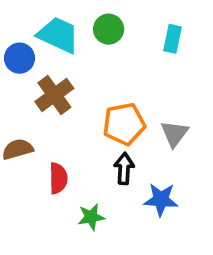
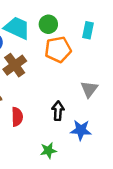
orange pentagon: (124, 124) -> (58, 49), moved
green star: (91, 217) -> (48, 150), moved

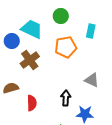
green circle: (48, 24) -> (61, 16), moved
gray triangle: (89, 89) -> (92, 80), turned -42

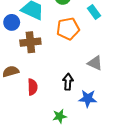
cyan rectangle: (91, 31) -> (94, 12), turned -48
brown cross: (30, 60) -> (30, 42), turned 30

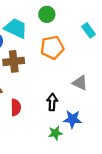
cyan rectangle: (94, 12) -> (89, 30), moved
green star: (60, 116) -> (55, 133), moved

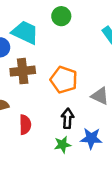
orange pentagon: (52, 47) -> (64, 80), moved, turned 30
green star: (55, 133) -> (63, 145), moved

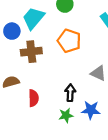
cyan trapezoid: (25, 32) -> (34, 18), turned -75
orange pentagon: (64, 80) -> (69, 41), moved

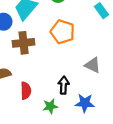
green star: (66, 115) -> (50, 106), moved

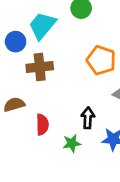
orange pentagon: (62, 32) -> (101, 60), moved

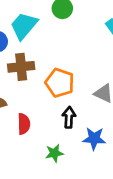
orange pentagon: (101, 60) -> (60, 83), moved
green star: (72, 143) -> (54, 153), moved

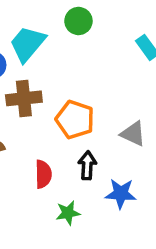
red semicircle: (24, 124) -> (43, 174), moved

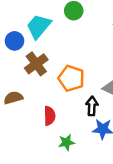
brown cross: (24, 98) -> (36, 64), turned -30
black arrow: (87, 165) -> (92, 106), moved

